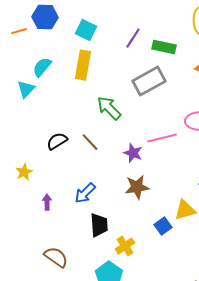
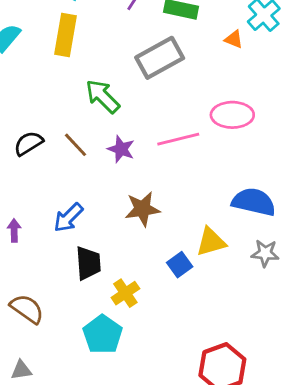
purple star: (133, 153) -> (121, 149), moved

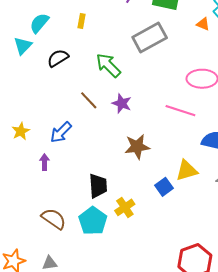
yellow rectangle: (66, 35) -> (82, 21), size x0.5
pink line: (178, 139) -> (180, 111), moved, turned 32
black semicircle: (28, 143) -> (58, 58), moved
blue arrow: (68, 218) -> (61, 132), moved
cyan pentagon: (103, 334) -> (93, 221), moved

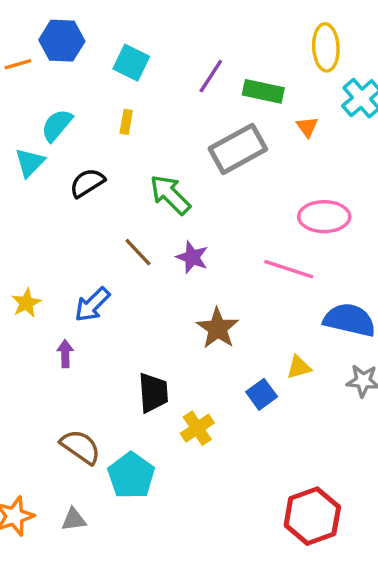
orange triangle: (203, 24) -> (307, 127), moved, turned 32
brown star: (137, 147) -> (218, 328), turned -30
yellow triangle: (187, 170) -> (299, 367), size x0.7
cyan pentagon: (93, 221) -> (131, 476), moved

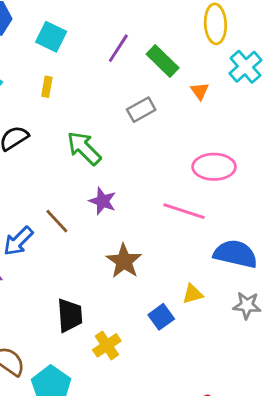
green rectangle: (263, 91) -> (163, 61), turned 32
gray rectangle: (238, 149) -> (141, 110), size x0.6
brown line: (138, 252) -> (57, 221), moved

